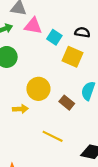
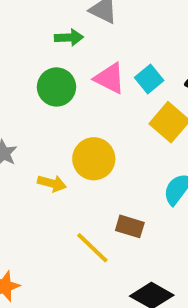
pink triangle: (33, 26) -> (110, 78), moved
brown rectangle: (67, 103) -> (130, 226), moved, turned -40

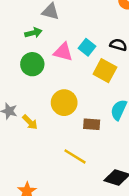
yellow arrow: (52, 183) -> (30, 122), moved, turned 42
brown rectangle: (130, 226) -> (92, 124), moved

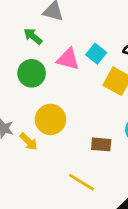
green arrow: (33, 33) -> (33, 36), turned -126
yellow circle: (64, 103) -> (50, 119), moved

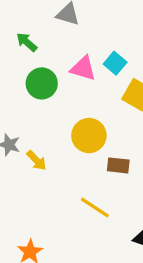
green arrow: (33, 36) -> (27, 42), moved
yellow circle: (50, 119) -> (89, 136), moved

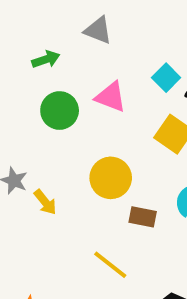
green arrow: (27, 42) -> (46, 59), turned 115
cyan square: (115, 63) -> (166, 78), moved

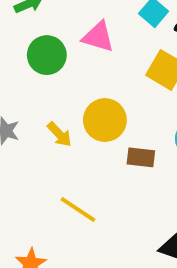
yellow arrow: (45, 202) -> (59, 134), moved
yellow line: (110, 265) -> (78, 210), moved

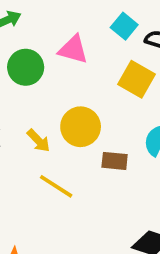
yellow line: (78, 210) -> (56, 186), moved

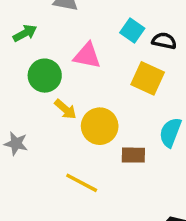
yellow arrow: (38, 141) -> (65, 109), moved

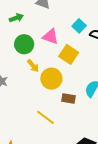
yellow square: (148, 78) -> (69, 54), moved
yellow line: (82, 183) -> (46, 117), moved

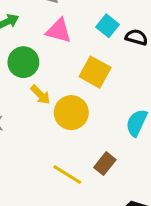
pink triangle: (50, 37) -> (59, 31), moved
brown rectangle: (68, 98) -> (105, 164), moved, turned -56

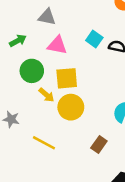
yellow square: (95, 72) -> (67, 78), moved, turned -30
yellow line: (67, 175) -> (44, 143), moved

